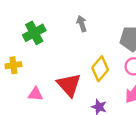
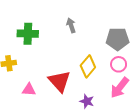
green cross: (34, 33) -> (28, 34), turned 30

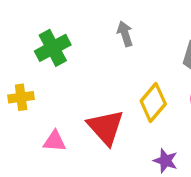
green cross: (28, 34) -> (53, 48), turned -30
purple star: (87, 101) -> (166, 161), moved

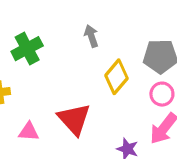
yellow diamond: (153, 103) -> (116, 77), moved

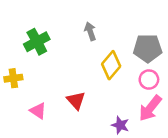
red triangle: (74, 119) -> (76, 100), size x0.7
pink triangle: (29, 132) -> (38, 111), turned 30

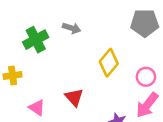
gray arrow: (90, 31) -> (72, 28), moved, turned 126
gray pentagon: (148, 48) -> (145, 23), moved

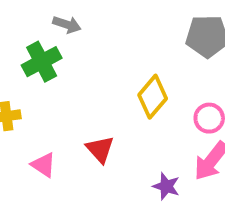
gray arrow: (72, 28) -> (67, 25), moved

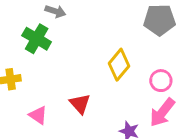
green cross: (42, 62) -> (37, 39), turned -32

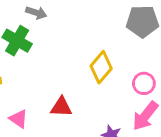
red triangle: (80, 104) -> (61, 107), turned -45

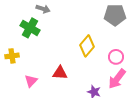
pink triangle: (19, 119) -> (31, 81), turned 40

